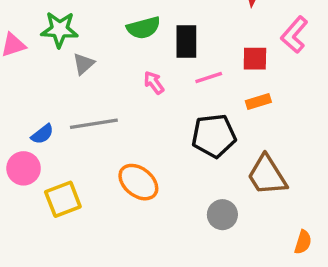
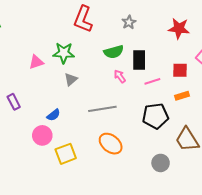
gray triangle: (84, 64) -> (71, 79), moved
pink arrow: (154, 83) -> (120, 76), moved
gray line: (94, 124) -> (102, 109), moved

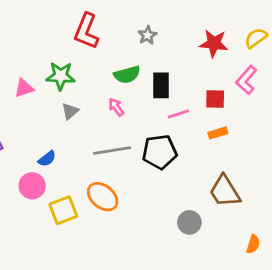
pink arrow: (120, 76) -> (116, 107), moved
black pentagon: (155, 116) -> (160, 152), moved
orange ellipse: (111, 144) -> (103, 197), moved

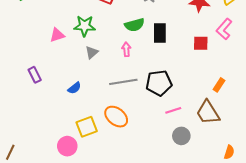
pink arrow: (116, 107) -> (126, 49), turned 32
pink line: (179, 114) -> (173, 110), moved
orange rectangle: (218, 133) -> (219, 85), moved, turned -40
pink circle: (32, 186) -> (67, 146), moved

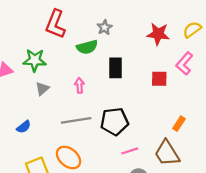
green semicircle: (134, 25) -> (87, 47), moved

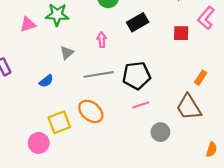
black rectangle: (116, 68) -> (138, 22), turned 60
gray triangle: (42, 89) -> (67, 53), moved
pink line: (130, 151) -> (141, 105), moved

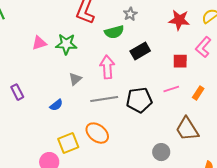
pink triangle: (28, 24) -> (39, 43), moved
pink arrow: (102, 40) -> (107, 67), size x1.6
orange rectangle: (201, 78) -> (198, 93), moved
pink line: (141, 105) -> (171, 89), moved

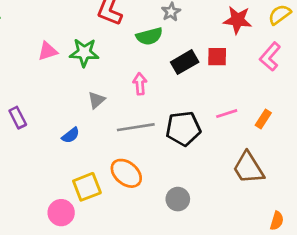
red square: (180, 61) -> (217, 57), moved
pink arrow: (107, 67) -> (140, 84), size x0.7
gray circle: (161, 152) -> (178, 199), moved

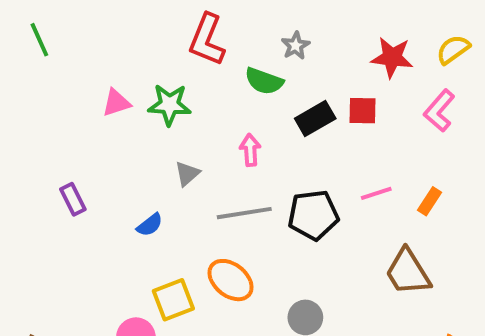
green semicircle: (149, 36) -> (264, 81), turned 35

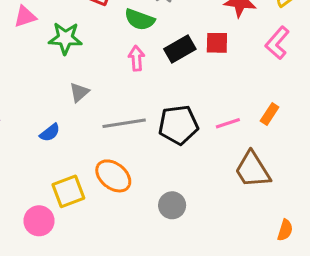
pink triangle: (116, 103) -> (25, 17), moved
pink arrow: (250, 150) -> (136, 58), moved
pink line: (376, 193) -> (228, 123), moved

